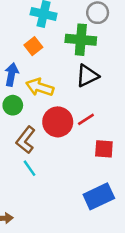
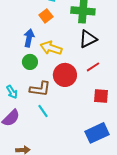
red line: (86, 119) -> (93, 67), moved
brown L-shape: (26, 140) -> (40, 89), turned -120

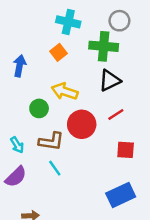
blue arrow: (29, 38) -> (20, 66), moved

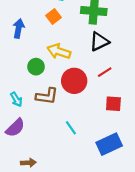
cyan line: (55, 168) -> (71, 128), moved

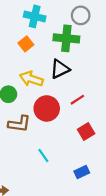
black triangle: (99, 42) -> (60, 69), moved
red square: (113, 104) -> (86, 131), turned -35
blue rectangle: (109, 144) -> (82, 172), size x0.6

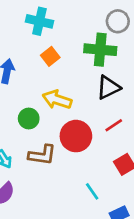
cyan cross: (35, 16) -> (39, 21), moved
black triangle: (60, 69) -> (108, 87), moved
cyan line: (43, 156) -> (92, 191), moved

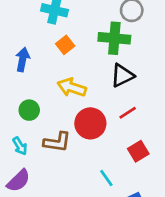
green circle: (29, 118) -> (29, 110), moved

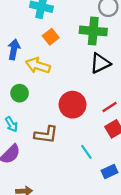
yellow arrow: (72, 87) -> (38, 66), moved
red line: (128, 113) -> (109, 107), moved
brown L-shape: (57, 142) -> (46, 135), moved

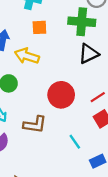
orange square: (51, 37) -> (39, 27), turned 35

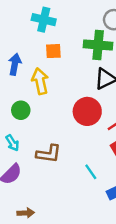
yellow arrow: (27, 56) -> (40, 81), turned 60
red circle: (61, 95) -> (87, 111), moved

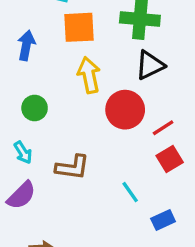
orange square: (53, 51) -> (79, 27), size x1.5
yellow arrow: (40, 81) -> (89, 75), moved

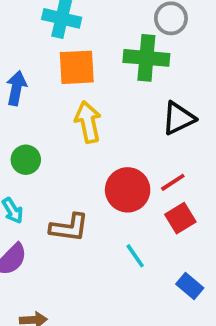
black triangle: (150, 65) -> (178, 118), moved
red circle: (125, 110) -> (128, 190), moved
blue rectangle: (163, 220) -> (190, 286), moved, turned 65

